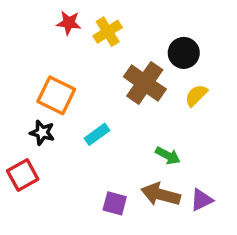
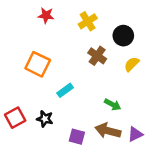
yellow cross: (108, 32) -> (88, 21), moved
brown cross: (145, 83) -> (97, 56), size x0.7
black star: (42, 133) -> (45, 119), moved

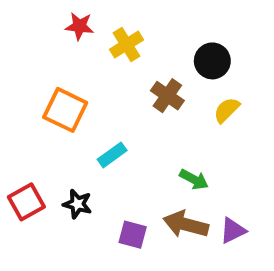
yellow cross: (88, 21) -> (126, 45), moved

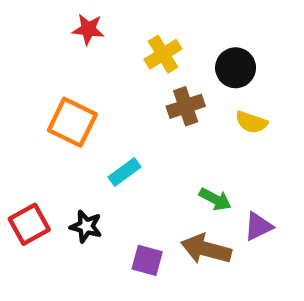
yellow cross: (126, 45) -> (163, 54), moved
brown cross: (167, 96) -> (186, 106), turned 36
yellow semicircle: (227, 110) -> (251, 122), turned -116
purple triangle: (233, 231) -> (258, 226), moved

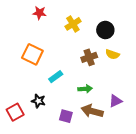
brown cross: (186, 106) -> (89, 57), moved
green arrow: (215, 199) -> (85, 89), moved, turned -32
red square: (29, 224) -> (15, 112), moved

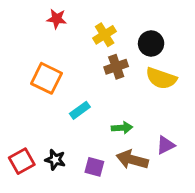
yellow semicircle: (112, 54) -> (161, 78), size x1.5
brown cross: (89, 57) -> (116, 67), moved
black star: (38, 101) -> (55, 160), moved

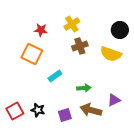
red star: (57, 19) -> (41, 30), moved
black circle: (151, 43) -> (120, 30), moved
purple square: (94, 167) -> (65, 115), turned -32

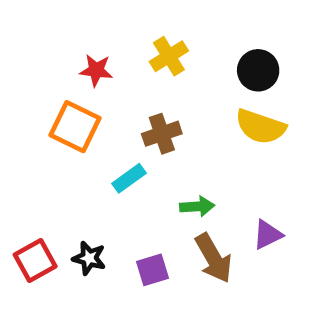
black circle: (120, 30) -> (258, 70), moved
brown cross: (80, 46) -> (162, 134), moved
brown arrow: (91, 110) -> (214, 258), turned -135

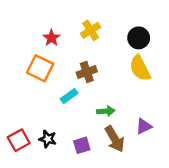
red star: (96, 70) -> (51, 38), turned 30
yellow semicircle: (260, 127) -> (140, 68), turned 44

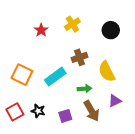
orange square: (40, 68) -> (22, 75), moved
yellow semicircle: (140, 68) -> (107, 72), moved
brown cross: (87, 72) -> (79, 57), moved
cyan rectangle: (69, 96) -> (55, 77), size x1.5

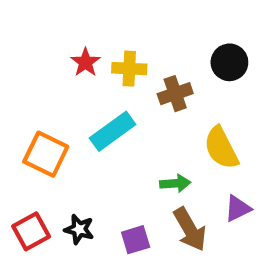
yellow cross: (72, 24) -> (129, 69), moved, turned 35
brown cross: (79, 57) -> (175, 94), moved
cyan rectangle: (55, 77) -> (113, 131), moved

